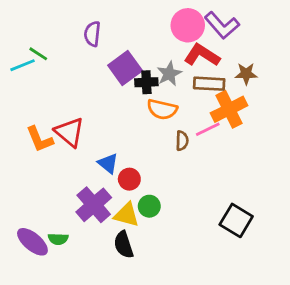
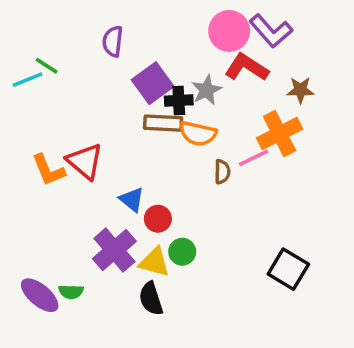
brown rectangle: (209, 84) -> (163, 123), moved

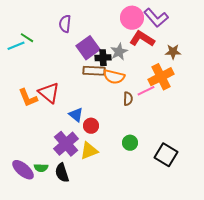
green circle: (182, 252) -> (130, 143), moved
yellow triangle: (154, 262) -> (89, 151), turned -36
black semicircle: (151, 299) -> (62, 173), moved

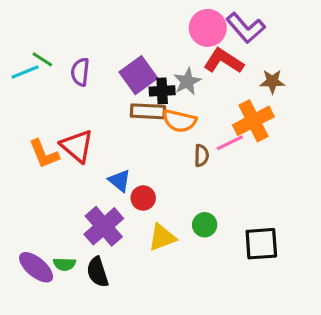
purple semicircle: (65, 24) -> (80, 72), moved
yellow triangle: (89, 151) -> (162, 237), moved
black square: (166, 155) -> (261, 244), turned -35

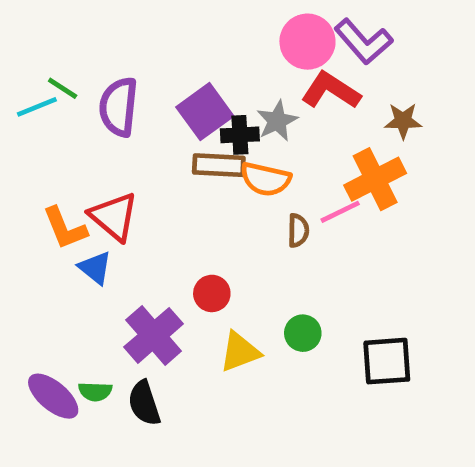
purple semicircle: (80, 72) -> (119, 107), size x1.4
blue triangle: (120, 181) -> (95, 268), moved

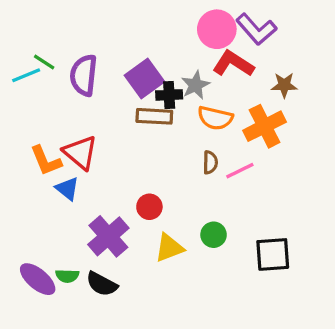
orange semicircle: (265, 179) -> (215, 118), moved
pink line: (340, 212) -> (240, 171), moved
black semicircle: (144, 403) -> (102, 284), turned -44

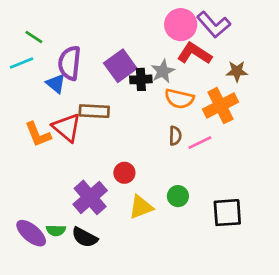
green line: (44, 62) -> (34, 37), moved
brown rectangle: (154, 116) -> (94, 111), moved
blue triangle: (67, 189) -> (56, 84), moved

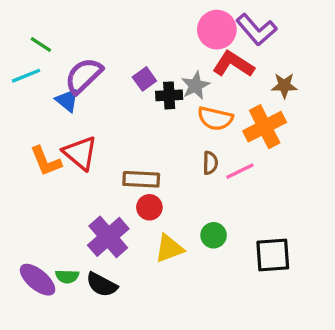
purple semicircle: (70, 63) -> (84, 76), turned 40
purple square: (120, 66) -> (144, 79), size x0.6
brown rectangle: (94, 111) -> (141, 179), moved

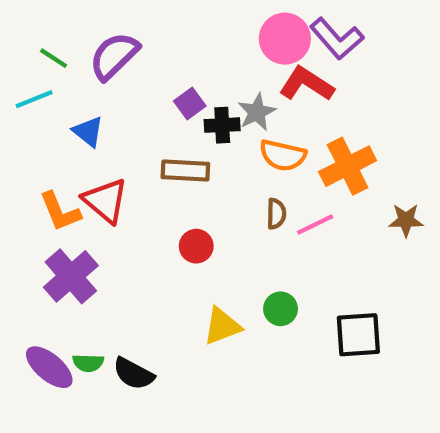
purple semicircle: (84, 76) -> (114, 56), moved
brown star: (284, 86) -> (406, 220), moved
brown rectangle: (141, 179) -> (185, 170), moved
red circle: (149, 207) -> (196, 246), moved
purple cross: (108, 237) -> (71, 276), moved

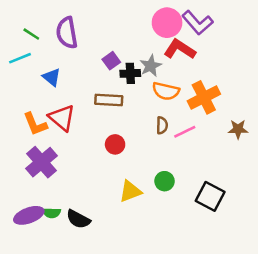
purple semicircle: (114, 56) -> (67, 33), turned -56
black square: (358, 335) -> (210, 196), turned 32
purple ellipse: (49, 367) -> (29, 215), turned -60

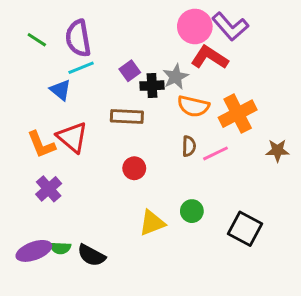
cyan line: (20, 58) -> (81, 68), moved
purple cross: (42, 162) -> (49, 189), size x0.7

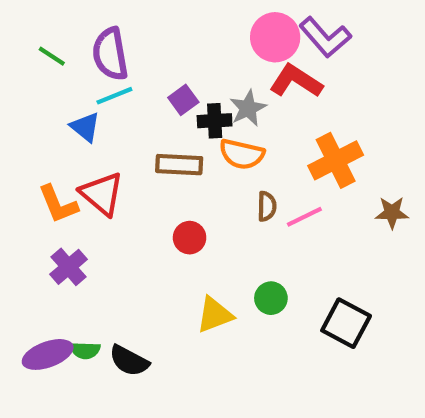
orange semicircle: (193, 106) -> (242, 154), moved

